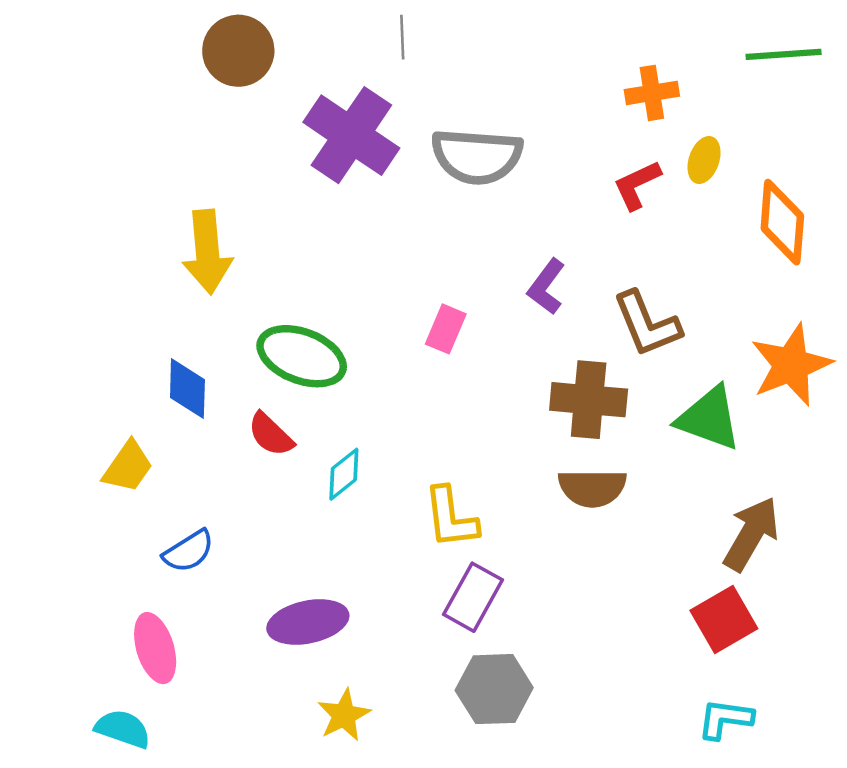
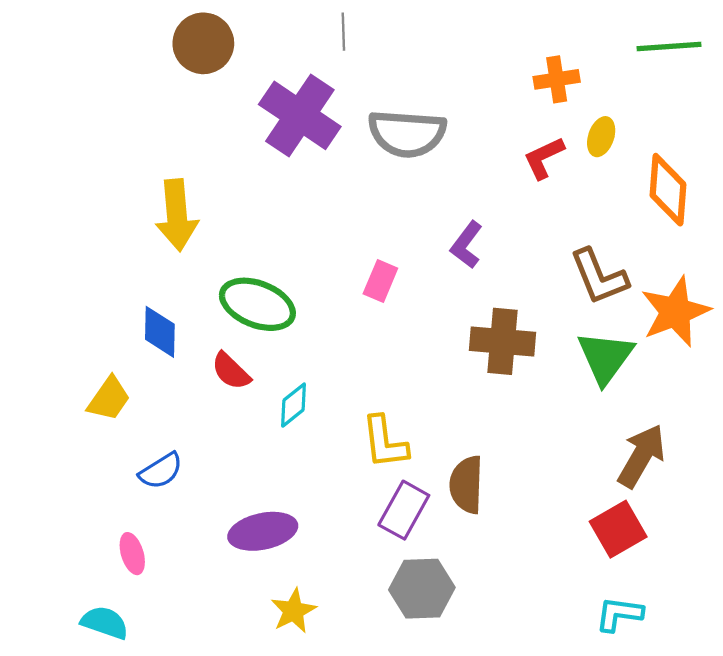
brown L-shape: (647, 324) -> (599, 277), moved
green triangle: (709, 418) -> (605, 357), turned 46
brown semicircle: (592, 488) -> (466, 485), moved, turned 92
pink ellipse: (155, 648) -> (132, 554), size x0.7

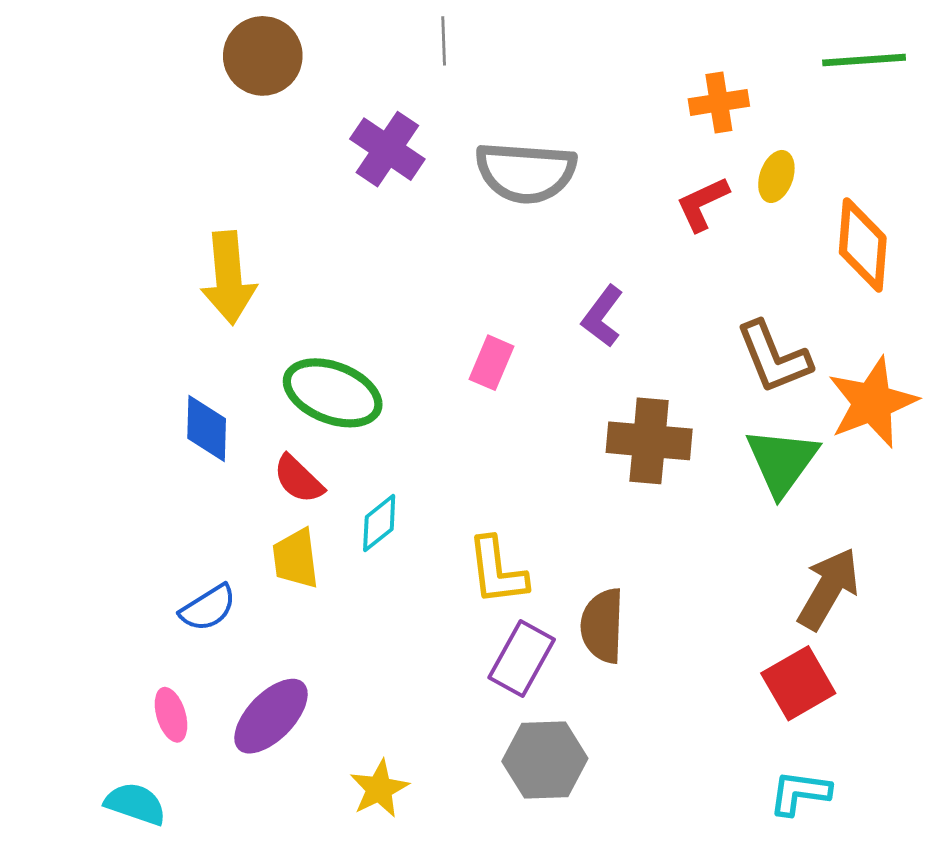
purple cross: (300, 115) -> (387, 149), size x0.7
yellow trapezoid: (109, 399) -> (296, 559), moved, turned 138
purple ellipse: (263, 531) -> (271, 716), moved, turned -34

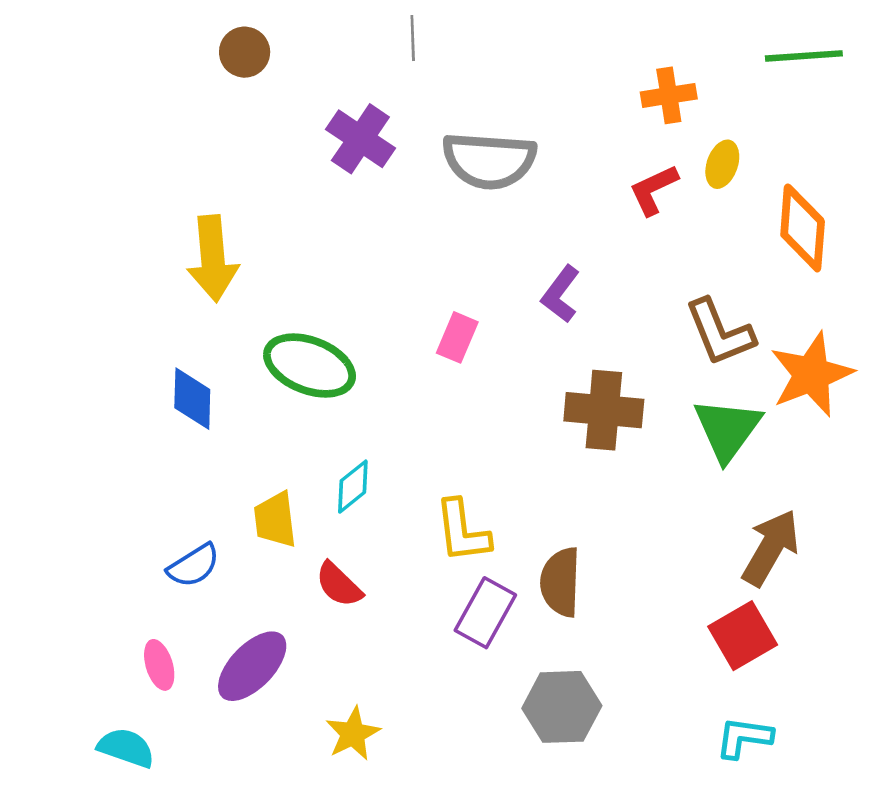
brown circle: (263, 56) -> (245, 52), size x0.7
red semicircle: (298, 479) -> (339, 585), moved
gray hexagon: (545, 760) -> (562, 707), moved

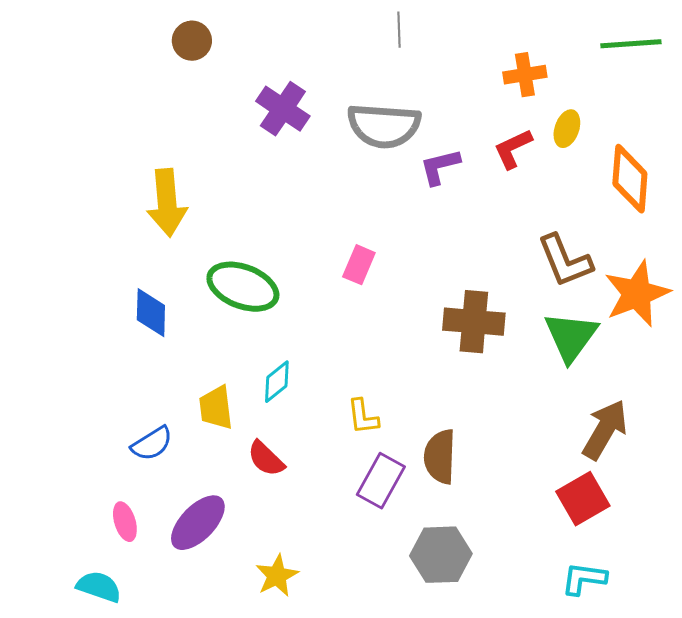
gray line: (413, 38) -> (399, 30), moved
purple L-shape: (560, 294) -> (440, 167), moved, turned 39
yellow L-shape: (462, 531) -> (363, 417), size x0.7

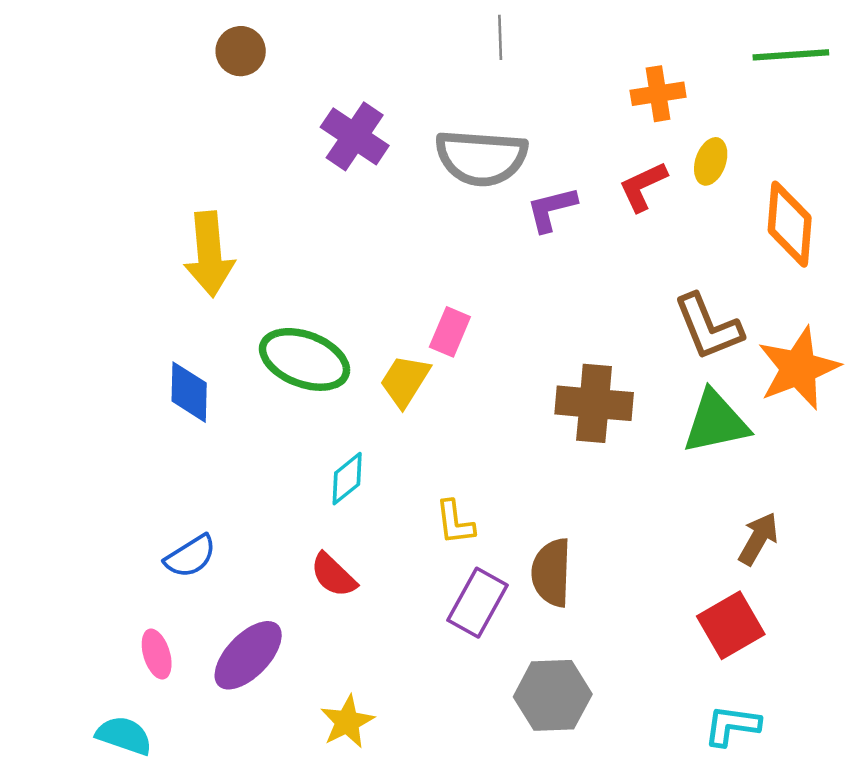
green triangle: (571, 337) -> (716, 422), turned 42
yellow trapezoid: (216, 408) -> (405, 381), moved, turned 39
brown arrow: (605, 430) -> (758, 539), size x0.7

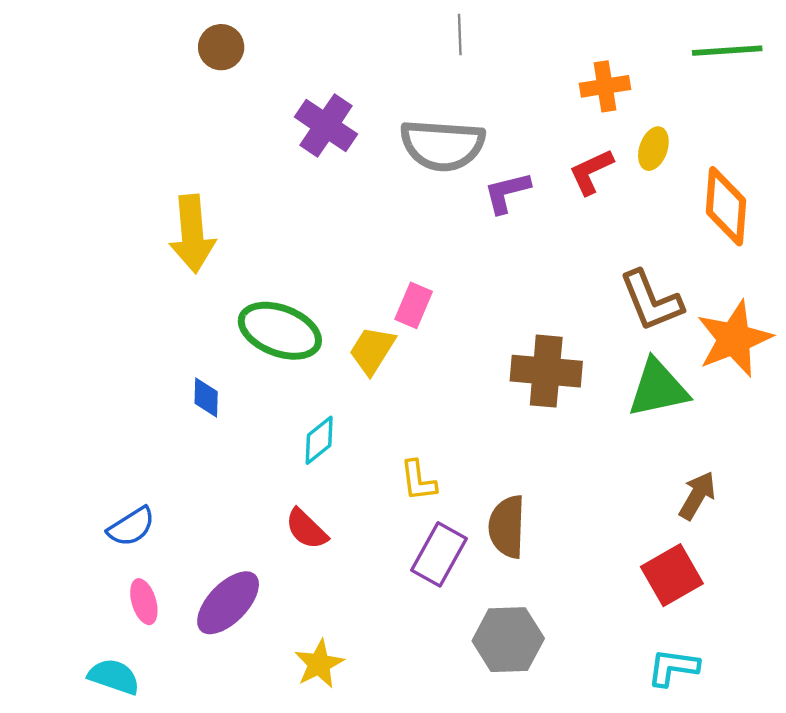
blue diamond: (189, 392) -> (206, 398), moved, size x0.7
blue semicircle: (190, 556) -> (131, 527), moved

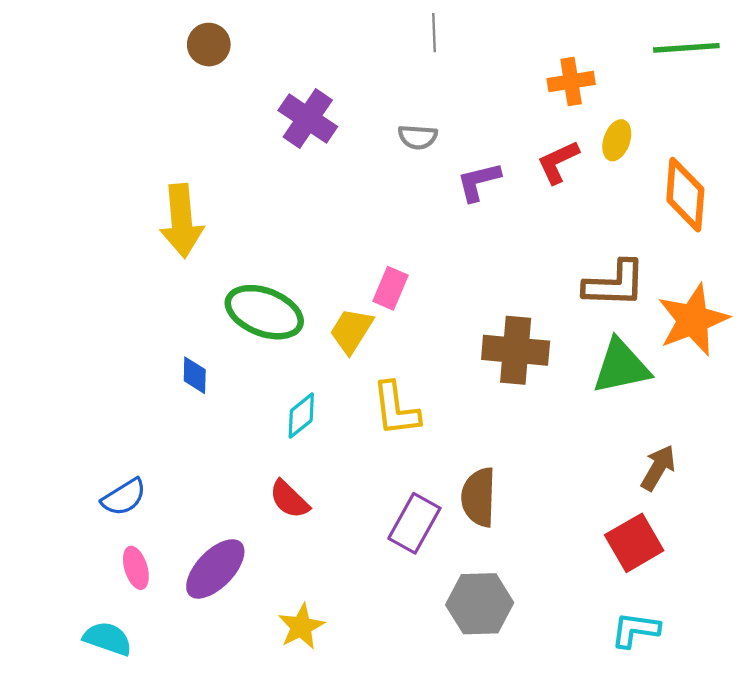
gray semicircle: (442, 145) -> (418, 137), size x0.5
brown L-shape: (651, 301) -> (615, 284), turned -66
yellow L-shape: (418, 481) -> (396, 409), moved, size x1.4

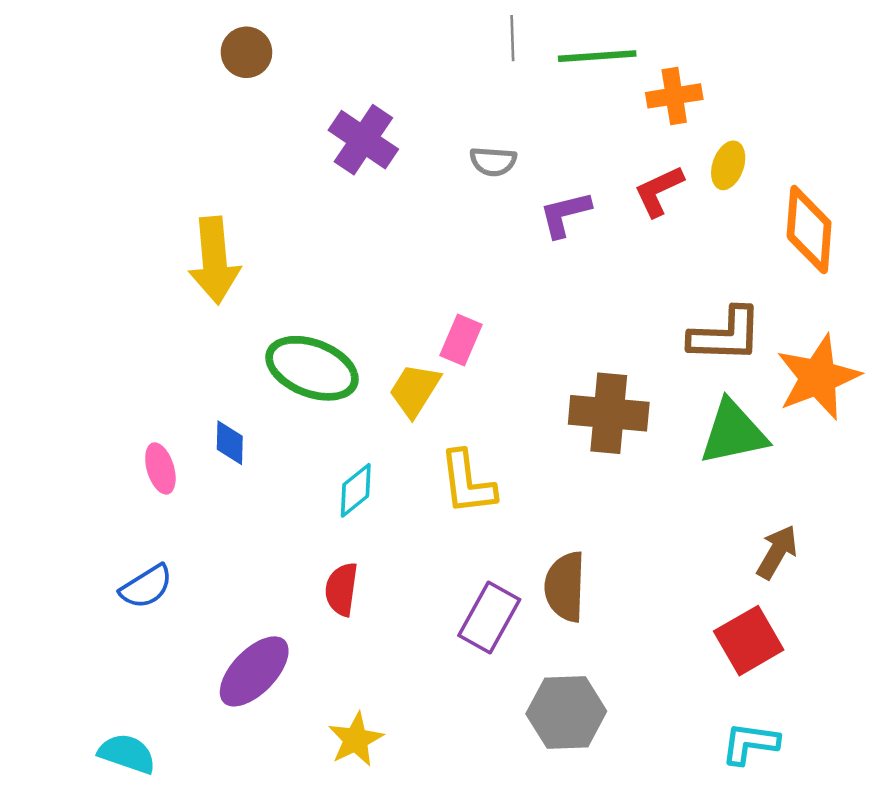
green line: (686, 48) -> (597, 56), moved
red semicircle: (289, 499) -> (342, 589), turned 54
pink ellipse: (136, 568) -> (160, 468), moved

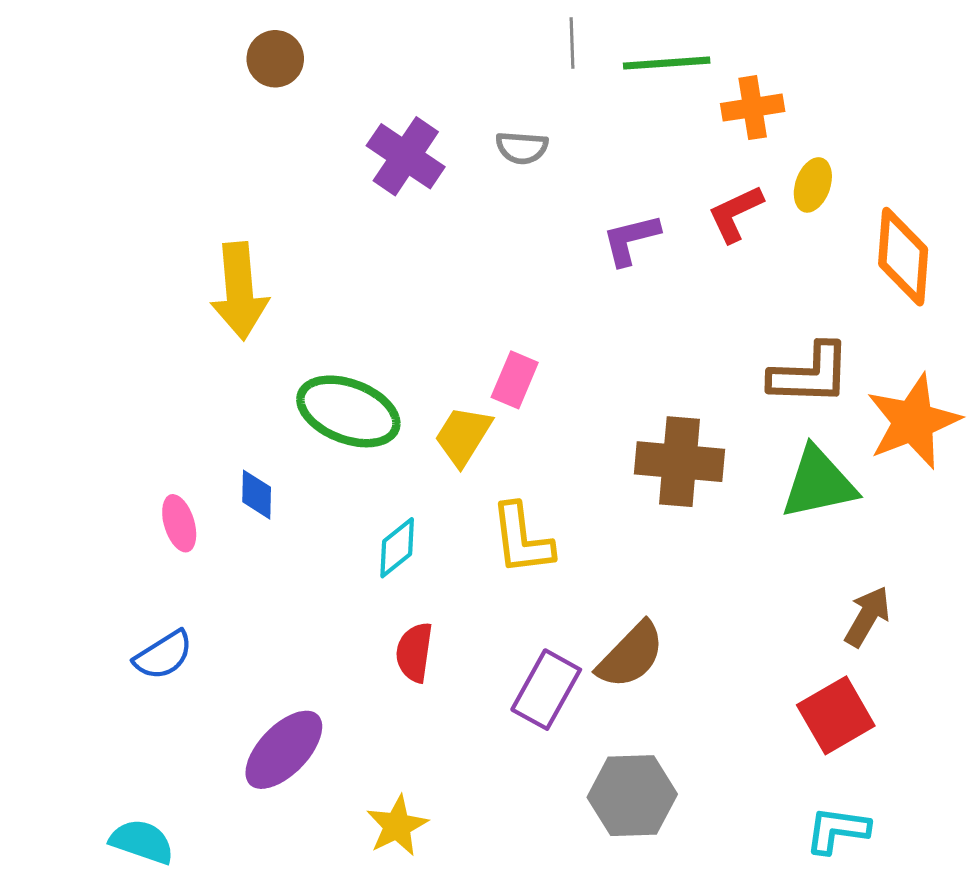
gray semicircle: (493, 161) -> (522, 148), moved
brown semicircle: (565, 587) -> (631, 655), turned -138
red semicircle: (342, 589) -> (414, 652), moved

